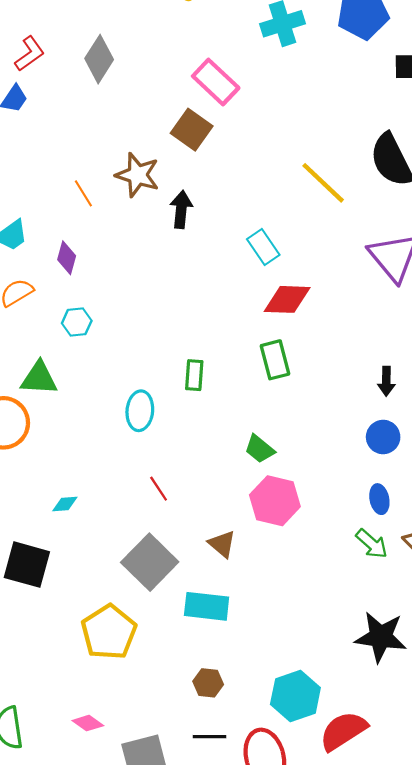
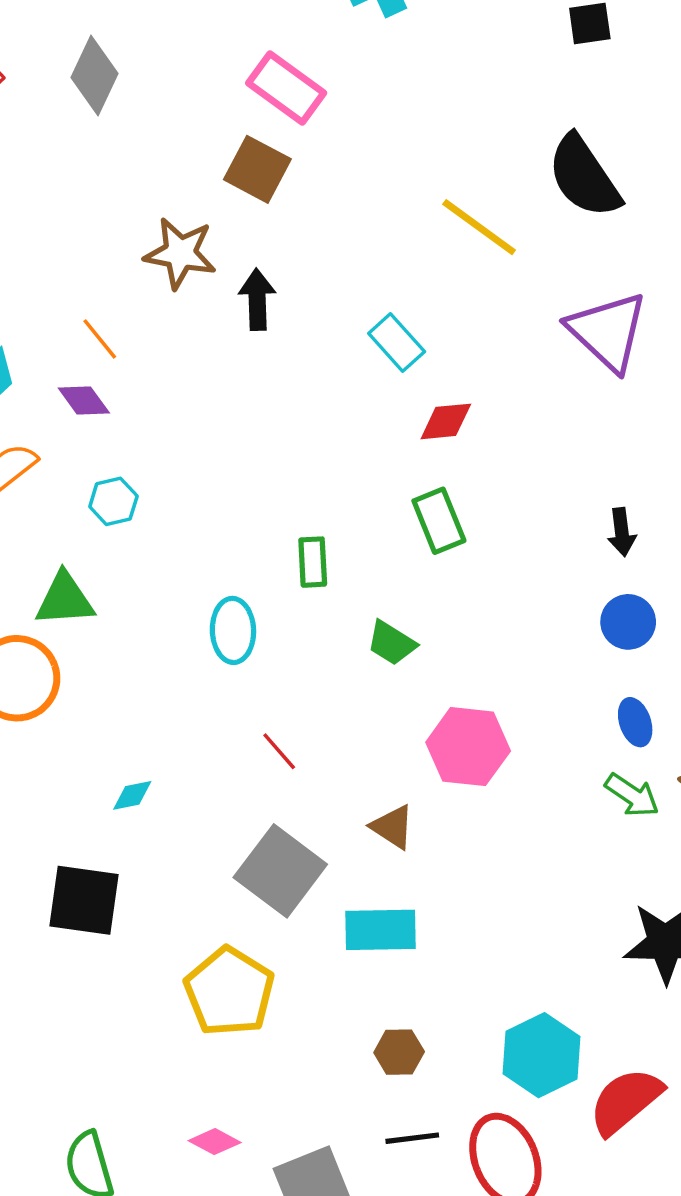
orange line: (83, 193) -> (100, 339), moved
purple diamond: (67, 258) -> (84, 401), turned -44
red diamond: (287, 299) -> (446, 421), size x0.7
green trapezoid: (260, 449) -> (392, 643), moved

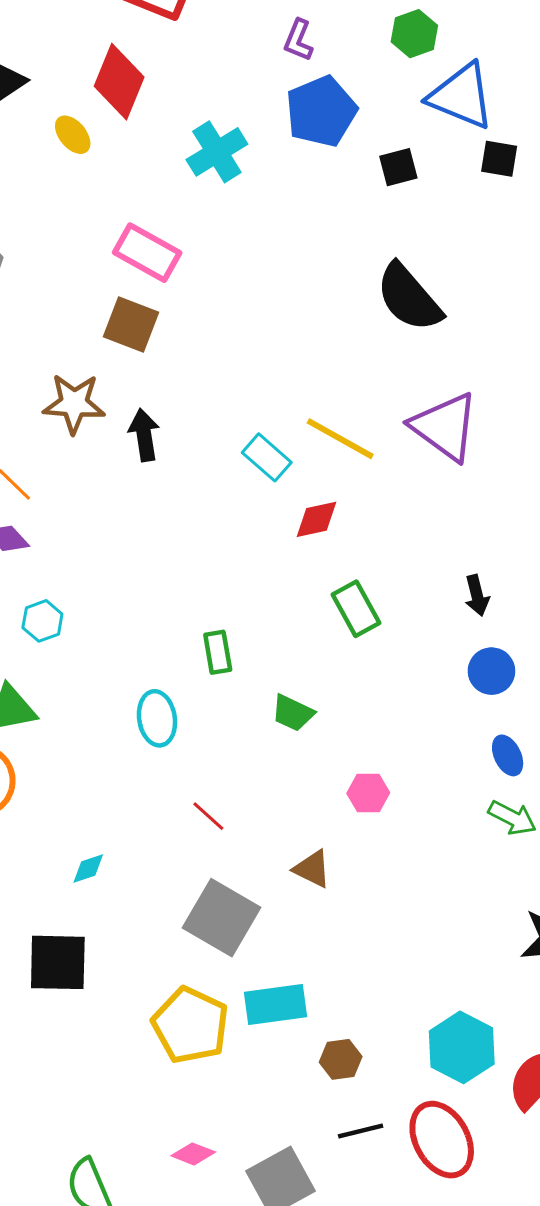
yellow line: (479, 227) -> (340, 439), moved
green rectangle: (439, 521) -> (356, 609), moved
pink hexagon: (468, 747) -> (368, 793), size x0.6
cyan rectangle: (381, 930) -> (276, 1004), moved

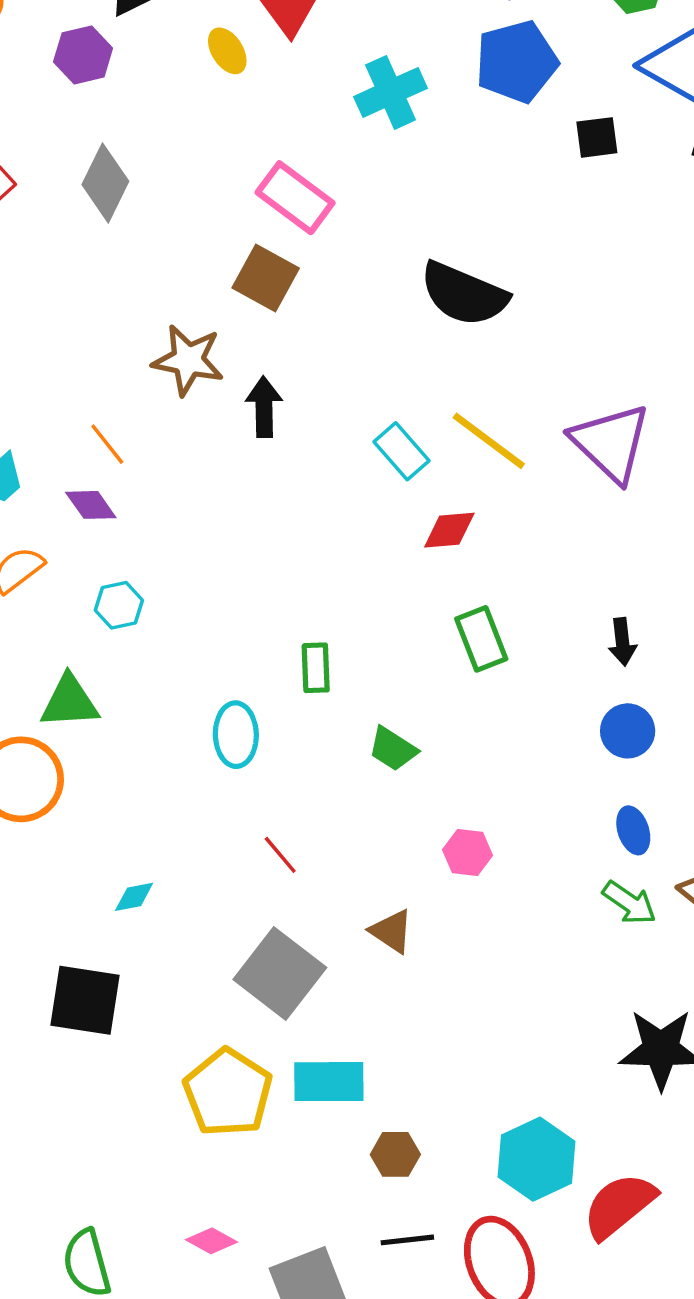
black semicircle: (409, 298) -> (464, 294), moved, turned -34

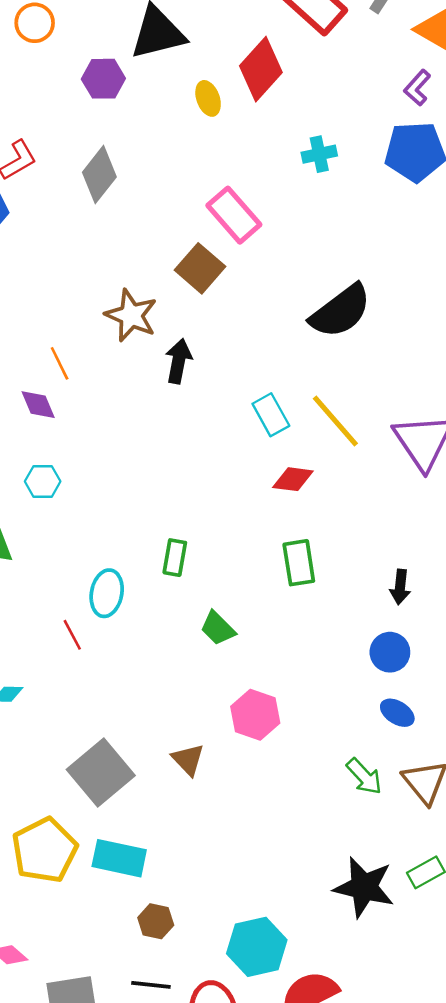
cyan cross: (391, 92) -> (319, 154), size x0.7
black semicircle: (464, 294) -> (341, 311), turned -72
blue ellipse: (633, 830) -> (397, 713), moved, turned -52
pink hexagon: (467, 853) -> (255, 715), size x1.4
red line: (280, 855) -> (72, 635), moved

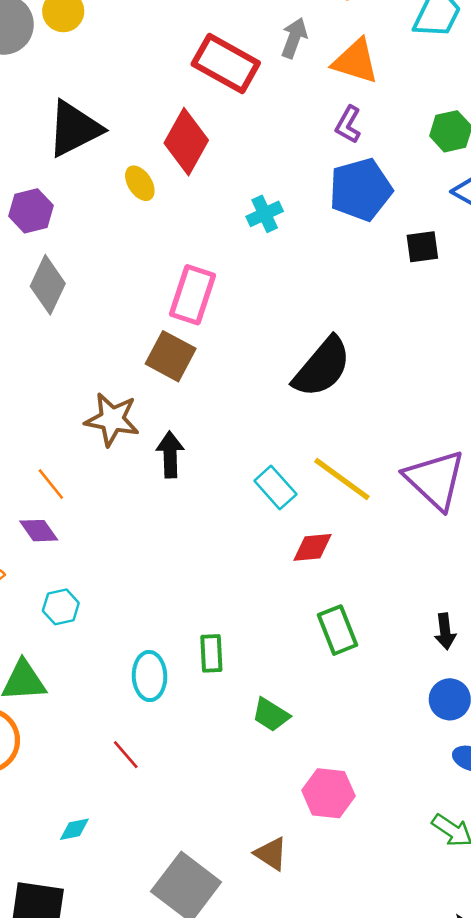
purple hexagon: (103, 79) -> (31, 211), moved
pink rectangle: (234, 215) -> (193, 295), turned 72
cyan ellipse: (107, 593) -> (150, 676), moved

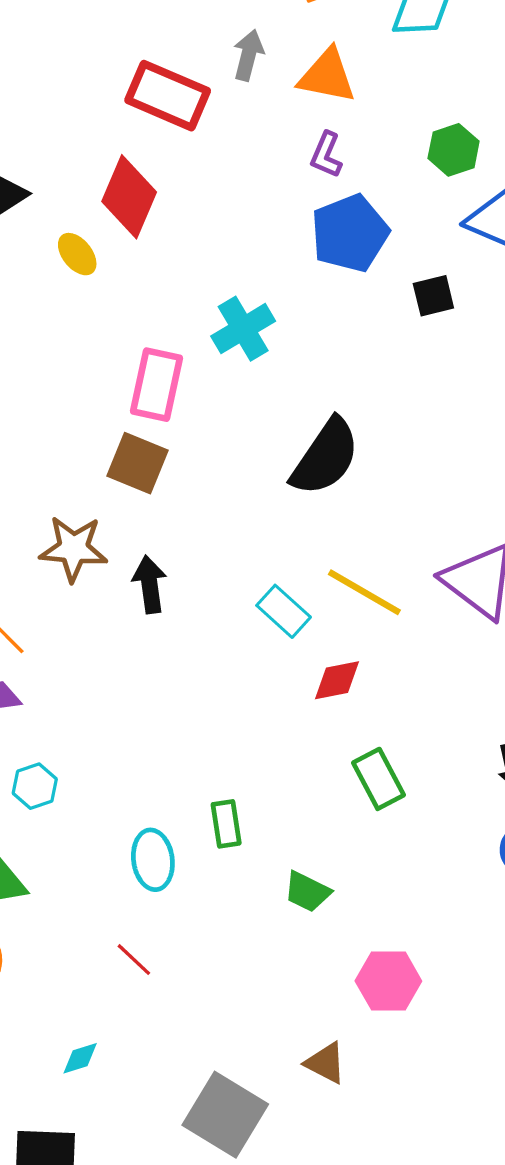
cyan cross: (265, 214) -> (243, 329), moved, size x1.4

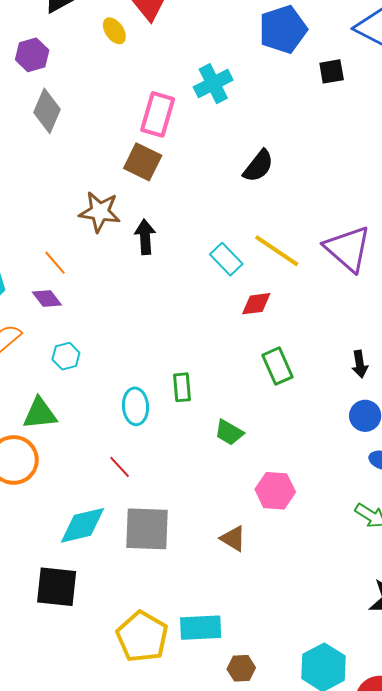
black semicircle: (325, 457) -> (258, 166), size x0.7
cyan diamond: (80, 1058) -> (82, 525), size x2.0
gray square: (225, 1115) -> (147, 529), moved, turned -33

